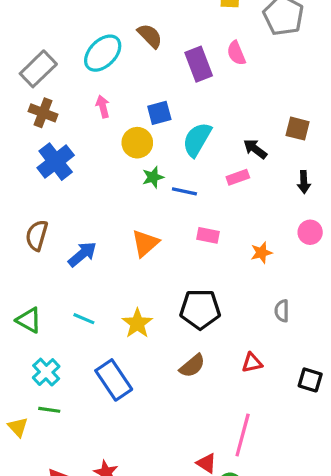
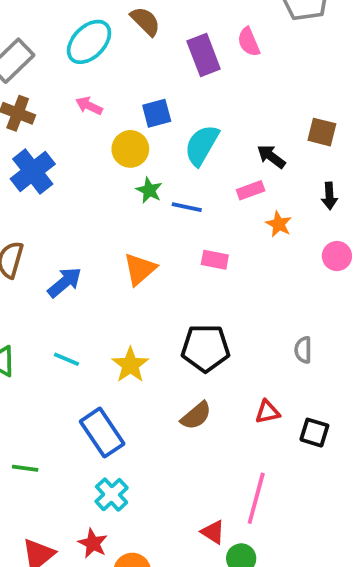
pink arrow: (103, 107) -> (89, 106), turned -50
green star: (153, 177) -> (149, 190), turned -30
orange star: (261, 253) -> (279, 224), moved, turned -30
cyan cross: (46, 372) -> (112, 495), moved
black square: (310, 380) -> (314, 433), moved

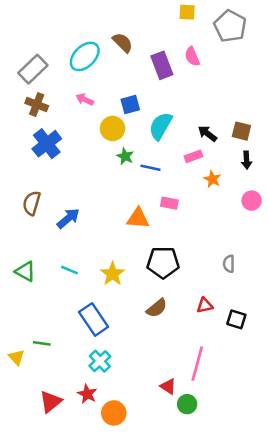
brown square: (322, 132) -> (241, 131), moved
orange triangle: (140, 269) -> (138, 218), moved, turned 45

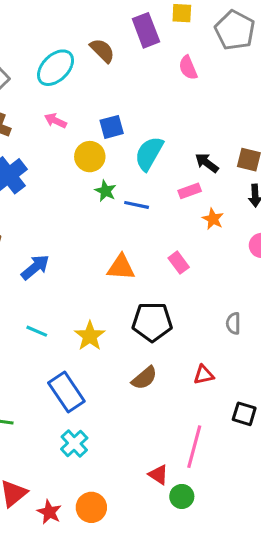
purple rectangle: (162, 65) -> (146, 30), moved
pink rectangle: (169, 203) -> (179, 263), moved, turned 42
black square: (236, 319) -> (244, 414), moved
red star: (87, 394) -> (49, 512), moved

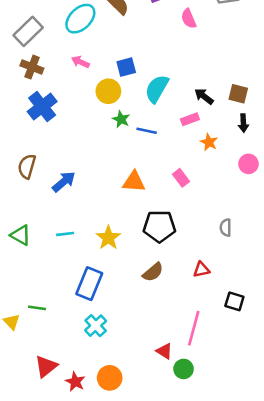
cyan line: (37, 331) -> (65, 234), turned -30
blue rectangle: (66, 392) -> (89, 284), turned 56

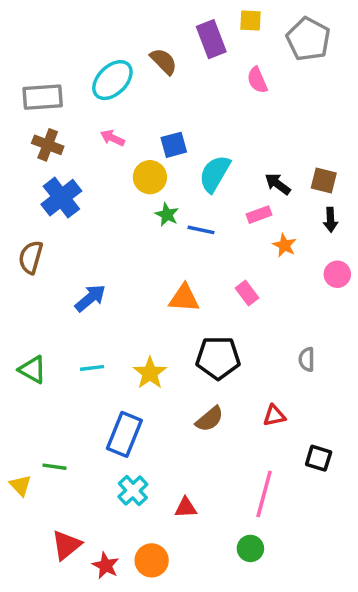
gray rectangle: (28, 31) -> (43, 97), turned 40
brown semicircle: (27, 166) -> (31, 257), moved
red triangle: (164, 351) -> (186, 508), moved, turned -36

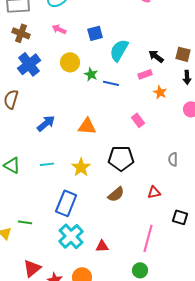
yellow circle: (150, 177) -> (70, 62), moved
orange triangle: (184, 298) -> (87, 126), moved
cyan cross: (133, 491) -> (71, 236), size x1.4

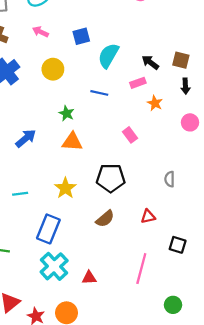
green star: (91, 74) -> (67, 113), moved
cyan line: (47, 164) -> (20, 194), moved
green circle: (140, 270) -> (173, 305), moved

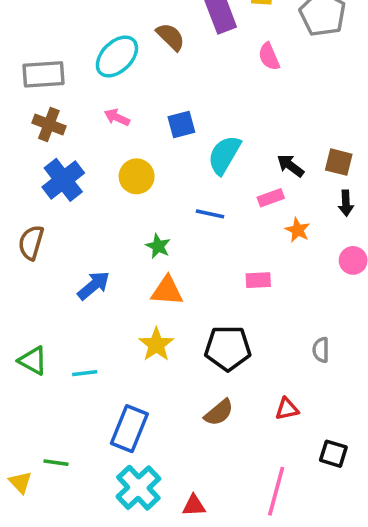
pink rectangle: (130, 135) -> (258, 280), turned -56
yellow star: (65, 188) -> (156, 345), moved

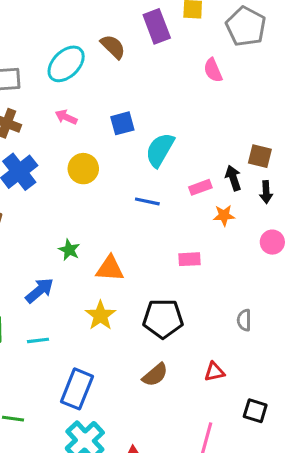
pink semicircle: (269, 56) -> (213, 70), moved
black arrow: (290, 166) -> (233, 178), moved, turned 35
orange star: (298, 230) -> (224, 215), turned -30
green star: (158, 246) -> (69, 250), moved
blue arrow: (94, 285) -> (40, 290), moved

